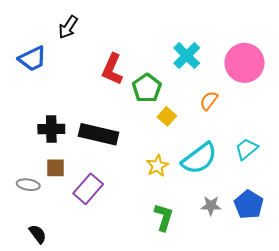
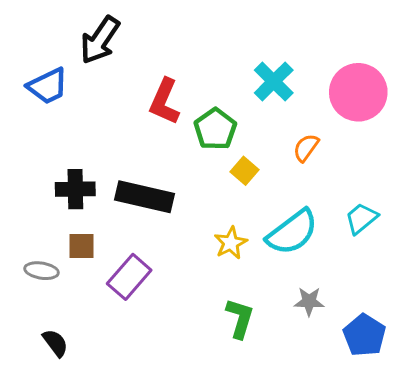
black arrow: (68, 27) -> (100, 40), size x1.4
blue pentagon: (249, 205) -> (364, 335), moved

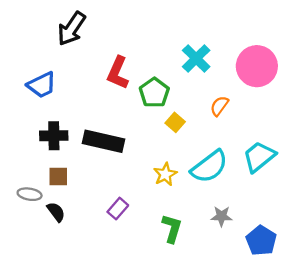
blue trapezoid: (48, 86) -> (42, 85), moved
cyan trapezoid: (361, 218) -> (259, 157), size x1.4
purple rectangle: (129, 277) -> (118, 209), moved, size x0.7
black semicircle: (55, 343) -> (56, 212), moved

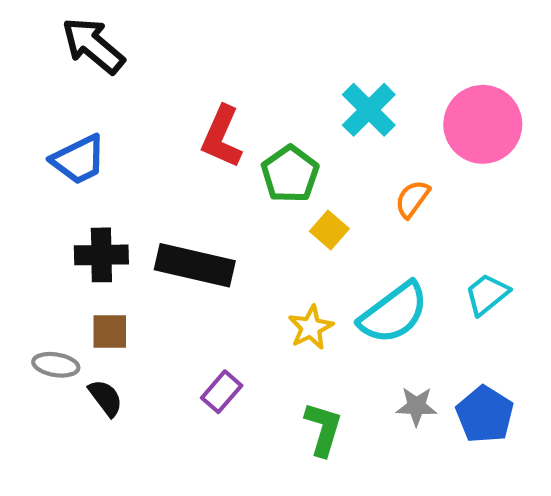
black arrow: (71, 29) -> (93, 46), moved, turned 96
cyan trapezoid: (259, 157) -> (487, 294), size x0.7
blue pentagon: (261, 241) -> (485, 415), moved

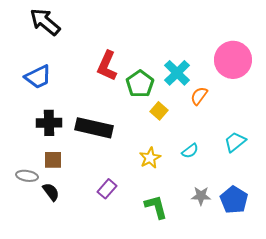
cyan cross: (369, 110) -> (177, 73), moved
cyan semicircle: (394, 313) -> (190, 151), size x0.5
green L-shape: (323, 429) -> (156, 207), turned -32

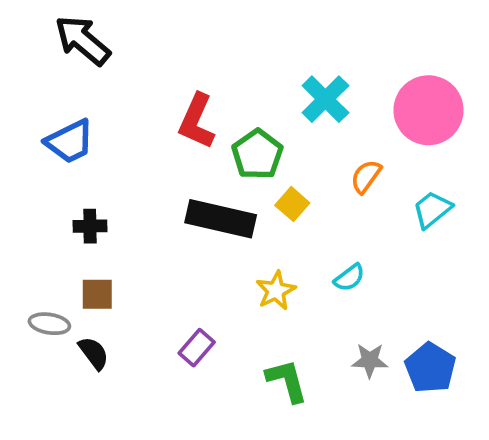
cyan cross: (177, 73) -> (325, 99), moved
black cross: (49, 123) -> (90, 226), size x0.7
black rectangle: (94, 128) -> (221, 219), moved
cyan trapezoid: (235, 142) -> (432, 210), moved

